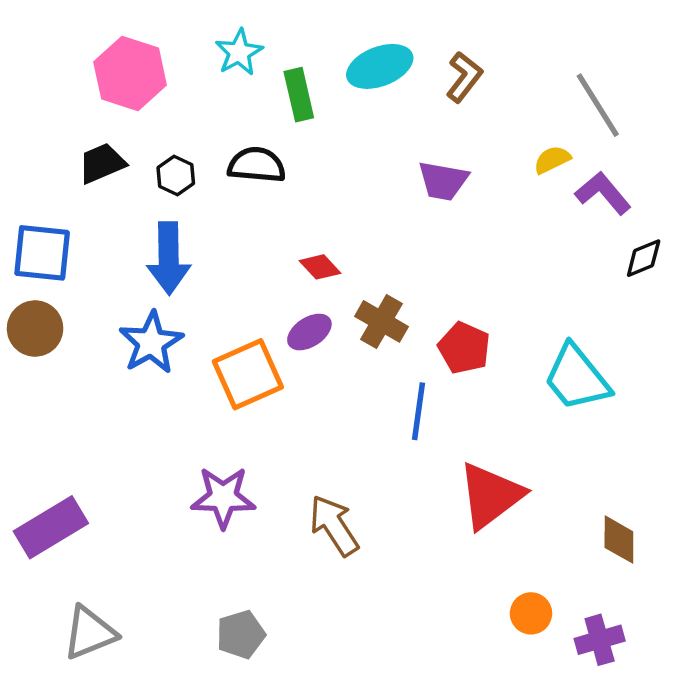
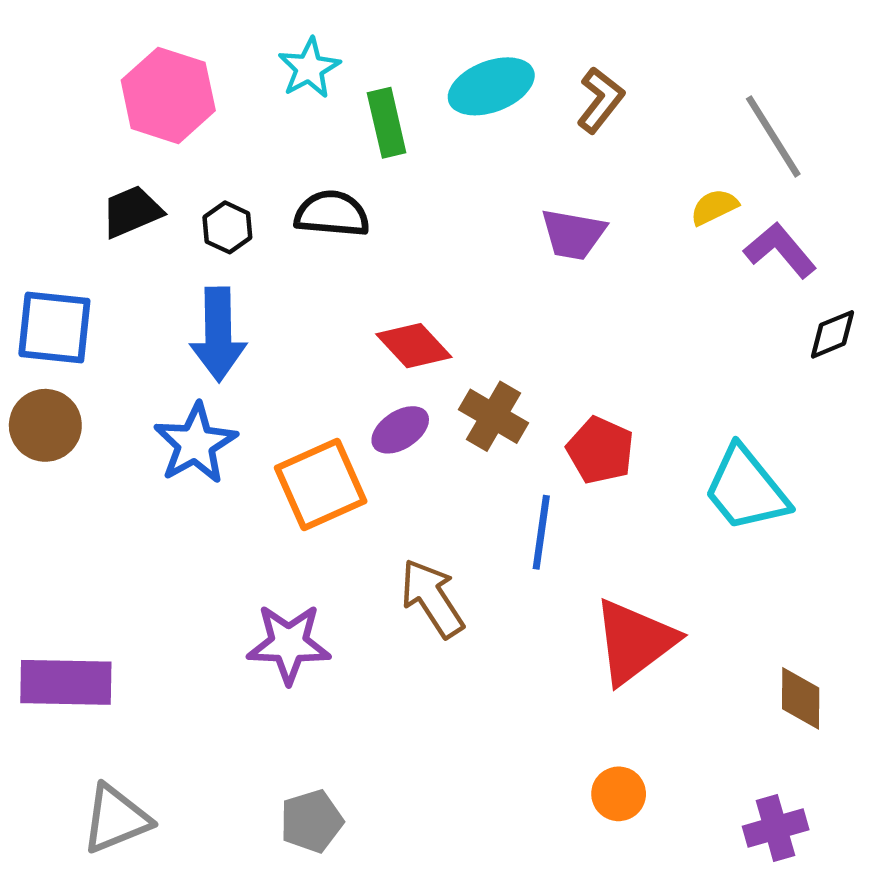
red diamond: (320, 267) -> (414, 346), size x1.4
brown arrow: (334, 525) -> (432, 598), moved
purple rectangle: (51, 527) -> (66, 682), turned 32
orange circle: (531, 613) -> (619, 794), moved

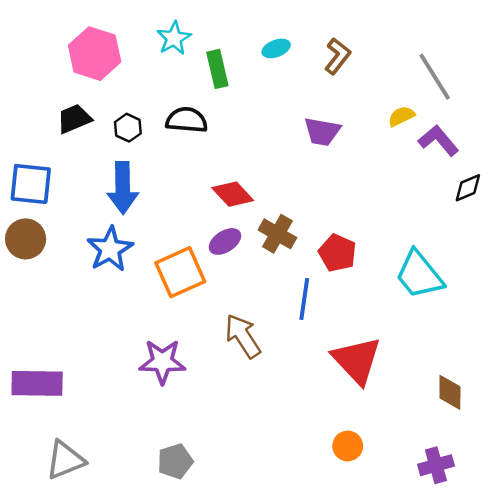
cyan ellipse: (491, 86) -> (276, 48), size x0.6
red triangle: (635, 641) -> (357, 360), turned -36

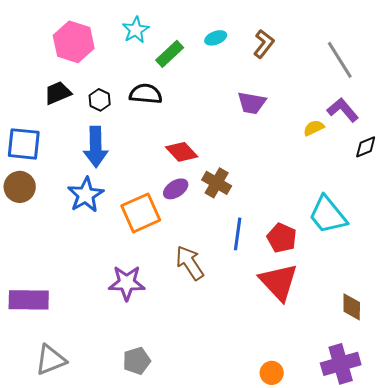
green rectangle: (217, 69) -> (170, 54), turned 60
yellow semicircle: (401, 116) -> (314, 128), moved
red pentagon: (337, 253) -> (282, 238), moved
orange circle: (348, 446) -> (272, 373), moved
purple cross: (436, 465) -> (341, 364), size x1.4

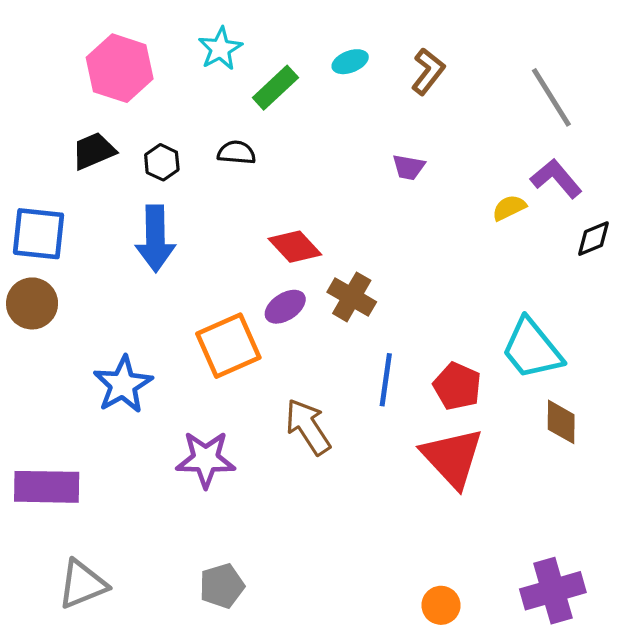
black semicircle: (146, 94) -> (237, 153), size x0.7
purple trapezoid: (252, 103) -> (409, 167), size x0.7
blue star: (86, 195) -> (123, 385), moved
brown diamond: (352, 307) -> (561, 422), moved

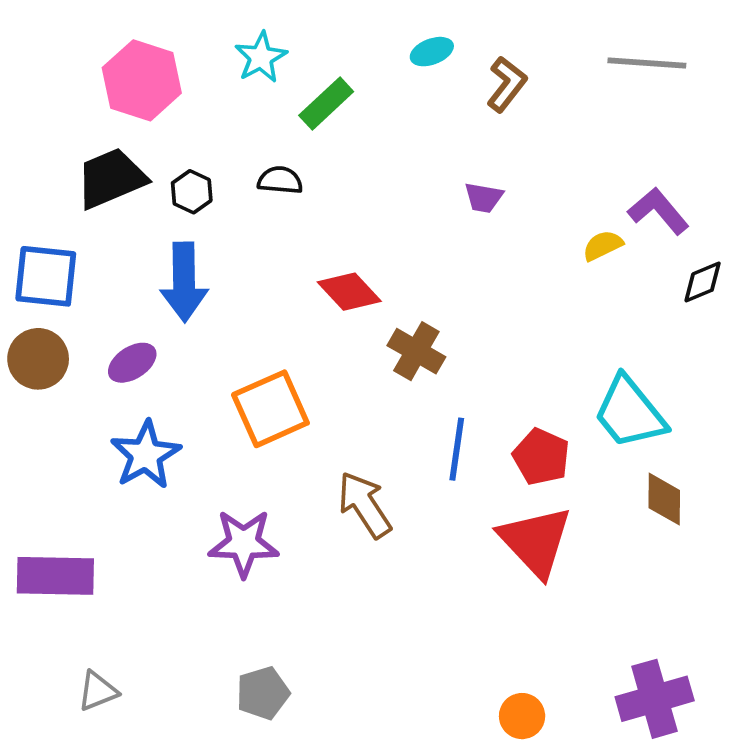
cyan ellipse: (350, 62) -> (432, 52), moved
gray line: (551, 97) -> (647, 63), moved, turned -54
black trapezoid: (94, 151) -> (111, 178), size x1.4
purple ellipse: (285, 307) -> (132, 363), moved
gray triangle: (82, 584) -> (98, 691), size x0.7

